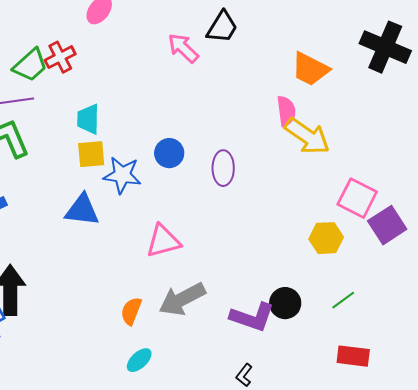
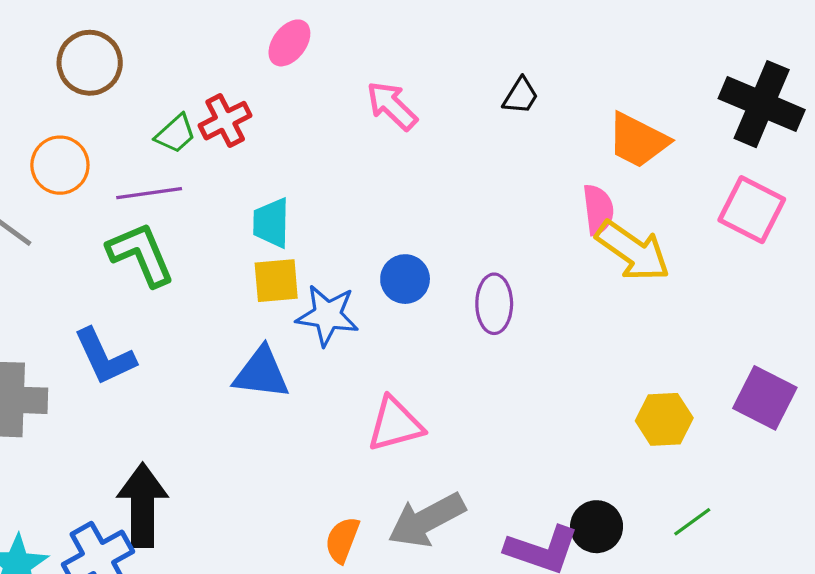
black trapezoid: (222, 27) -> (521, 96), moved, size x0.7
pink arrow: (183, 48) -> (392, 106), moved
green trapezoid: (30, 65) -> (176, 134), size x0.7
pink square: (357, 198) -> (752, 210), moved
purple square: (387, 225) -> (765, 398), turned -30

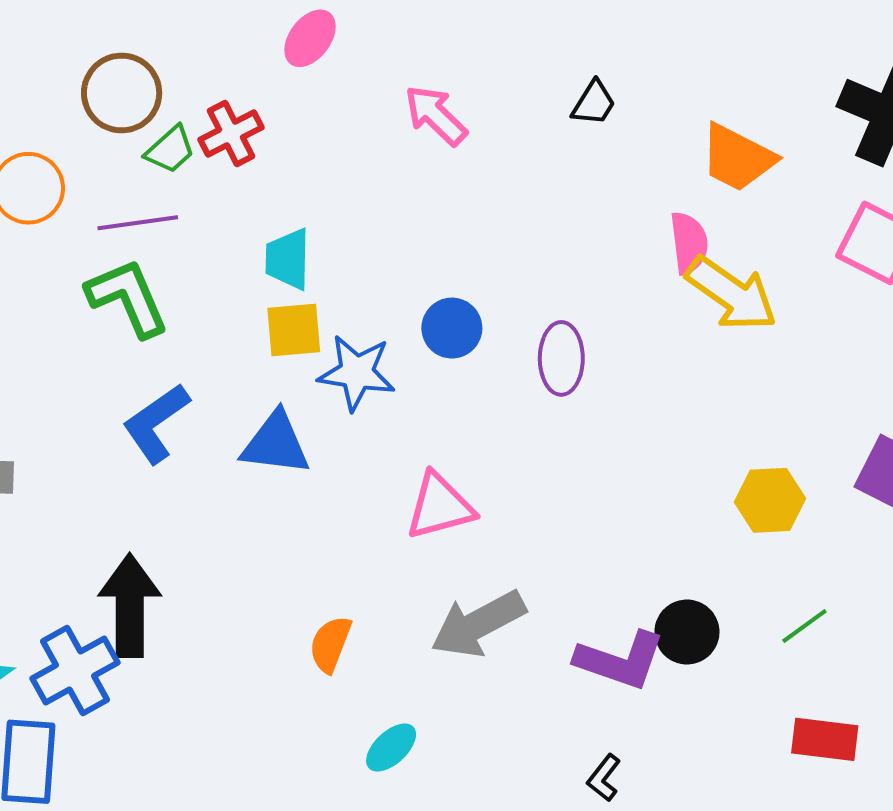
brown circle: (90, 63) -> (122, 93), moved
blue L-shape: (105, 357) -> (156, 423), moved, turned 80
orange semicircle: (342, 540) -> (330, 644), moved

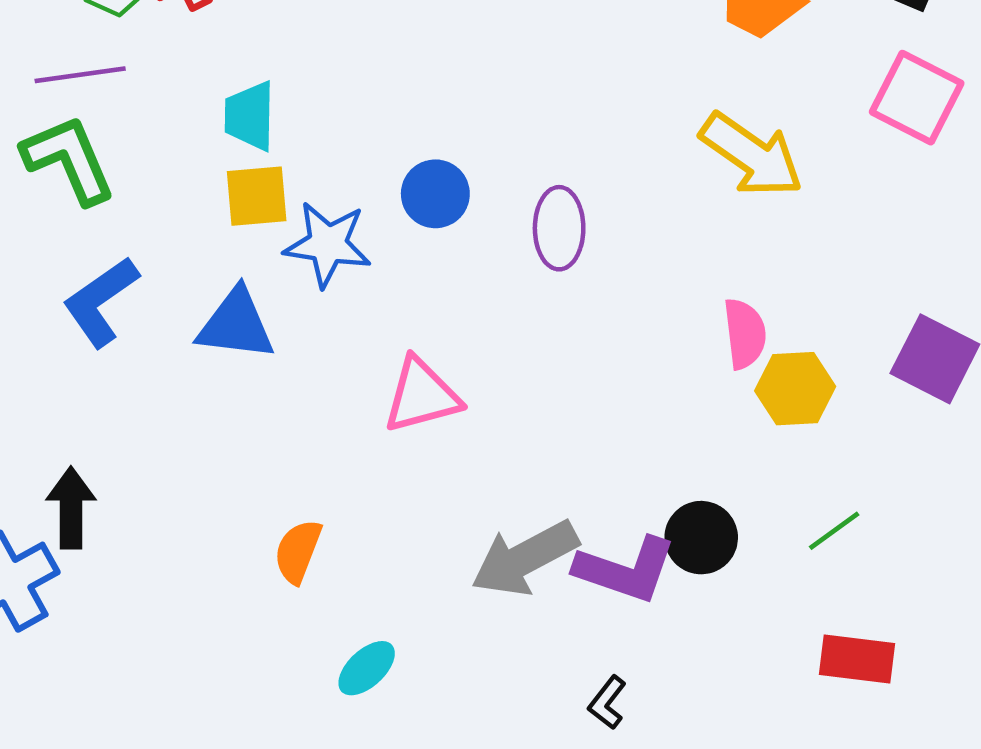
pink semicircle: (689, 243) -> (745, 334), moved
black arrow: (130, 606) -> (71, 508), size x0.7
gray arrow: (478, 624) -> (525, 558), moved

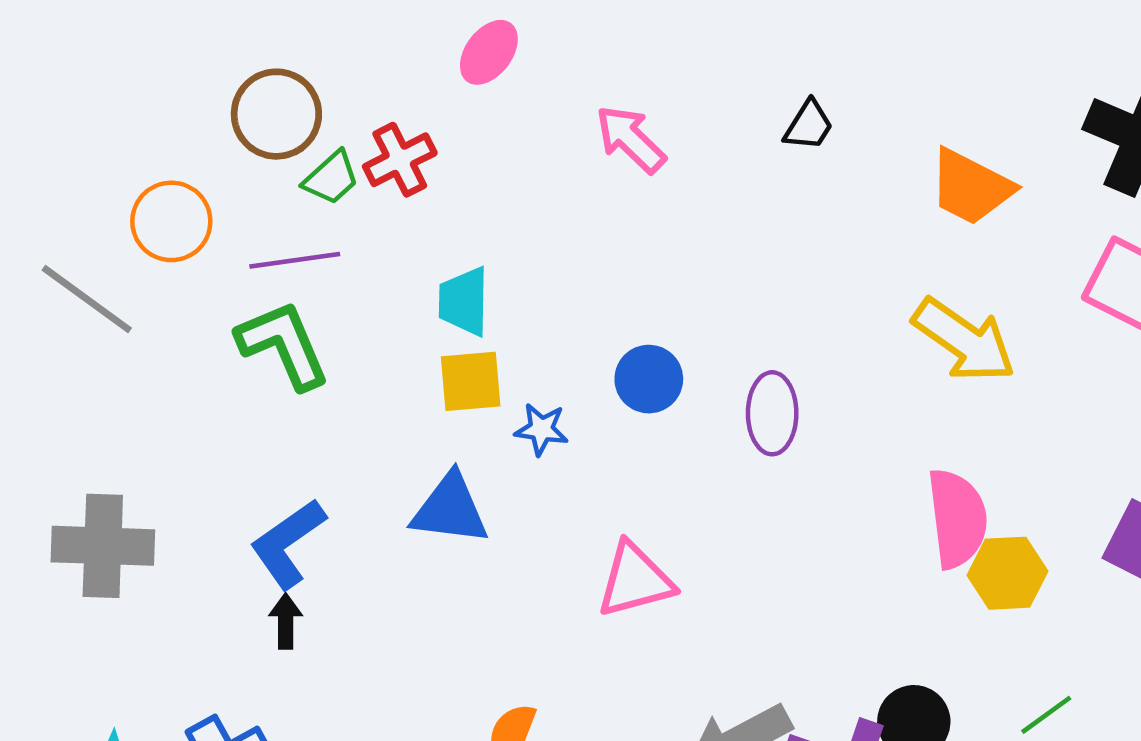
blue star: (328, 244) -> (541, 429), size x0.6
blue L-shape: (101, 302) -> (288, 544), moved
pink semicircle: (745, 334) -> (957, 518), size x1.4
black arrow: (71, 508) -> (286, 621), moved, size x0.7

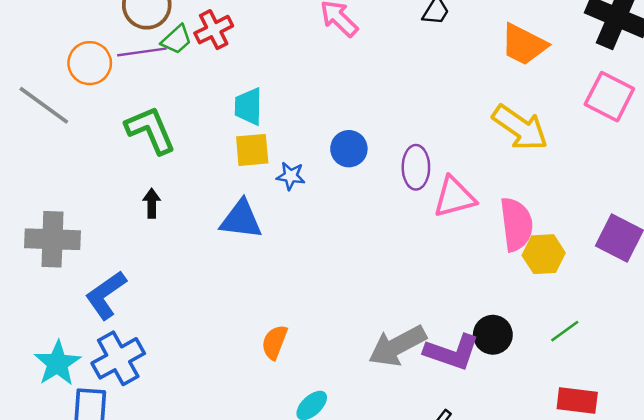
purple line: (295, 260) -> (142, 52), moved
blue L-shape: (288, 544) -> (106, 295), moved
pink triangle: (635, 580) -> (454, 197), moved
black arrow: (286, 621) -> (152, 203), moved

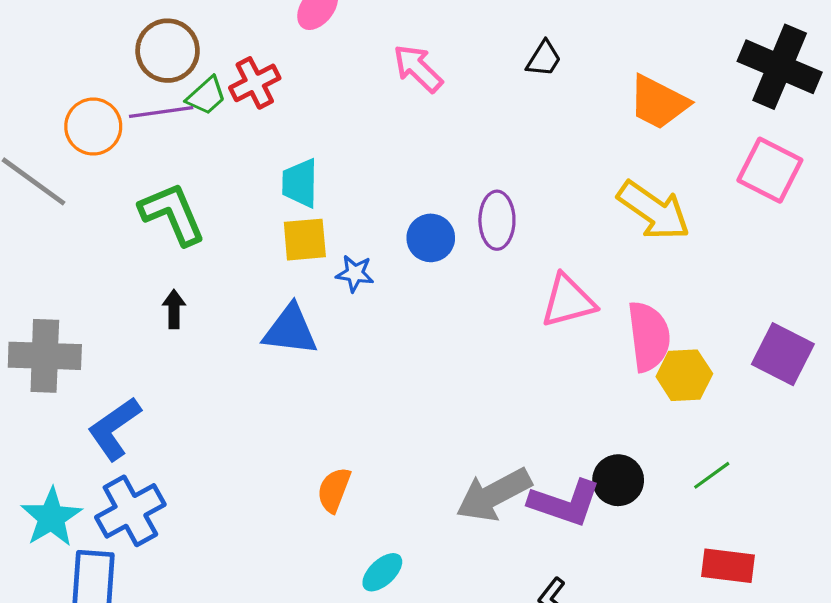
purple ellipse: (416, 167) -> (497, 220), moved

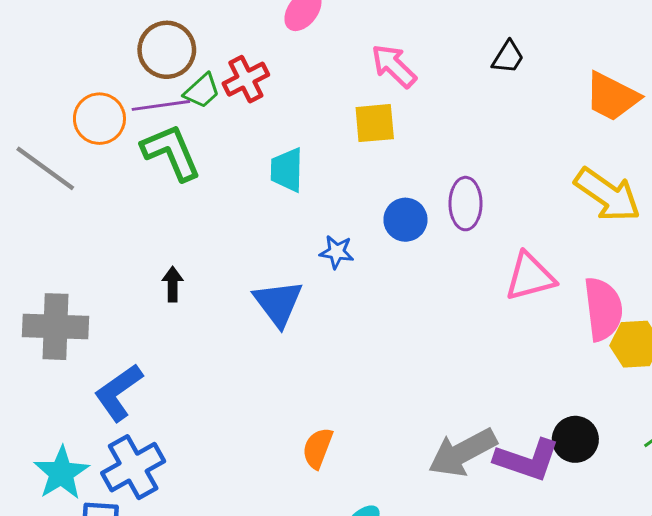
green L-shape: (172, 214) -> (171, 152), moved
yellow square: (305, 240) -> (375, 123), moved
blue triangle: (290, 330) -> (278, 303), turned 46

